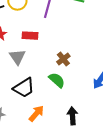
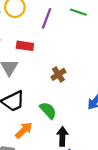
green semicircle: (57, 80) -> (48, 110), moved

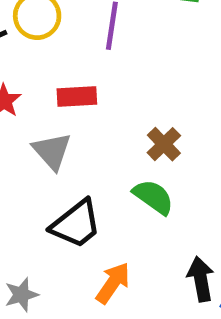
green semicircle: (48, 110) -> (153, 197), moved

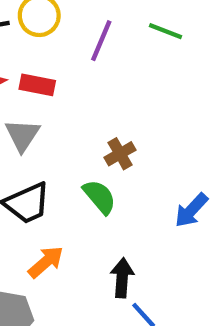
red rectangle: (77, 96) -> (37, 85), moved

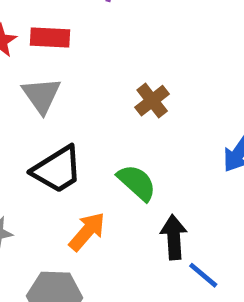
green semicircle: (100, 197) -> (137, 183), moved

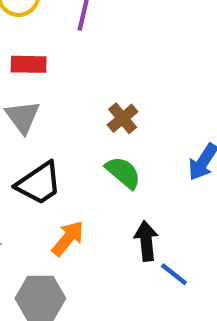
green semicircle: (137, 183) -> (123, 173), moved

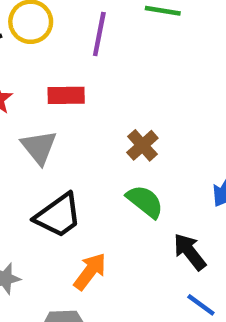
red rectangle: (29, 64) -> (66, 95), moved
black arrow: (146, 241) -> (190, 252), moved, turned -30

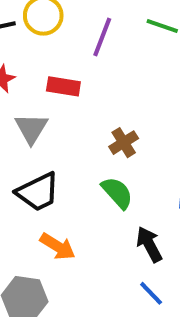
orange arrow: (90, 271) -> (58, 247), turned 75

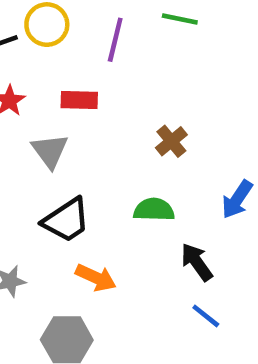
brown cross: (124, 143) -> (171, 141), moved
green semicircle: (117, 193) -> (154, 210), turned -39

